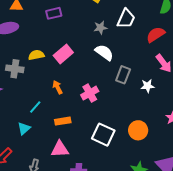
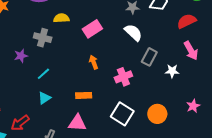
yellow semicircle: (36, 55) -> (61, 18), moved
orange arrow: (57, 87) -> (94, 62), moved
pink cross: (90, 93) -> (123, 77), moved
cyan line: (35, 107) -> (43, 74), moved

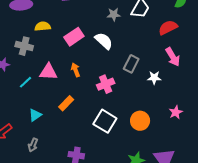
white semicircle: (133, 32) -> (104, 41), moved
orange rectangle: (84, 95) -> (66, 103), turned -42
cyan triangle: (44, 98) -> (35, 115), moved
pink triangle: (77, 123) -> (48, 72), moved

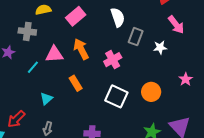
white semicircle: (104, 41) -> (118, 17), moved, turned 36
orange arrow: (76, 70) -> (81, 49), size x1.5
orange rectangle: (66, 103) -> (76, 83), turned -70

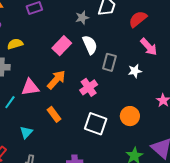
pink rectangle: (76, 16) -> (62, 46), moved
orange arrow: (81, 49) -> (56, 80), turned 75

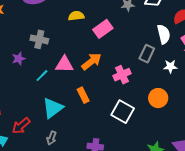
yellow semicircle: (15, 44) -> (76, 16), moved
white semicircle: (90, 45) -> (164, 34), moved
orange circle: (130, 116) -> (158, 98), moved
cyan triangle: (26, 132) -> (53, 108), size x1.6

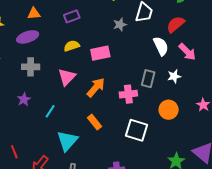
pink rectangle: (103, 29) -> (100, 53), turned 36
gray cross: (39, 39) -> (31, 67), moved
gray rectangle: (147, 54) -> (148, 79), moved
pink triangle: (64, 64) -> (67, 77), moved, turned -36
pink cross: (122, 75) -> (128, 94), turned 30

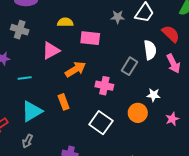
red semicircle: (176, 24) -> (171, 34), turned 66
white star: (174, 76) -> (154, 95), moved
gray rectangle: (148, 79) -> (129, 66), moved
cyan line: (50, 111) -> (25, 78), turned 32

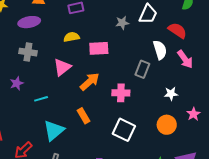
orange circle: (138, 113) -> (167, 125), moved

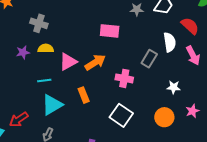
yellow semicircle: (72, 37) -> (46, 48), moved
pink triangle: (62, 67) -> (68, 62), moved
cyan line: (41, 99) -> (44, 81), moved

